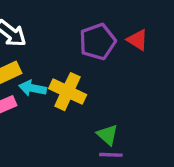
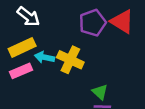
red triangle: (137, 40) -> (122, 22), size x1.5

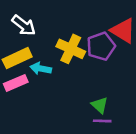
purple pentagon: (93, 23) -> (101, 46), moved
yellow cross: (70, 60) -> (71, 49), moved

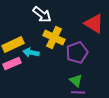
white arrow: (24, 25) -> (42, 14), moved
purple pentagon: (101, 46) -> (77, 52), moved

